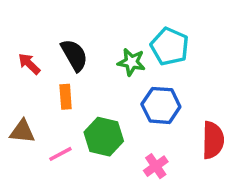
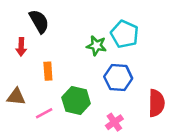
black semicircle: (74, 55) -> (39, 21), moved
red arrow: (29, 64) -> (21, 47), turned -132

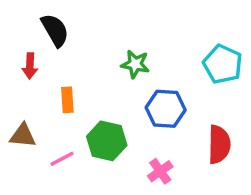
cyan pentagon: (125, 34) -> (223, 64), moved

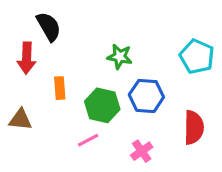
red arrow: (30, 66) -> (27, 58), size x1.4
green hexagon: (107, 141) -> (102, 105), moved
pink line: (62, 159) -> (88, 140), moved

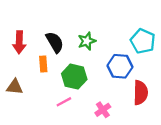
black semicircle: (49, 27) -> (55, 42), moved
green star: (120, 57) -> (87, 41), turned -30
blue hexagon: (146, 96) -> (120, 66), moved

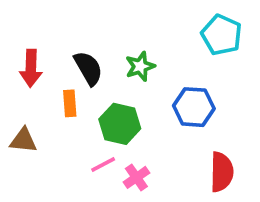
cyan pentagon: (143, 41) -> (222, 35), moved
red semicircle: (141, 93) -> (222, 172), moved
pink cross: (103, 110) -> (136, 177), moved

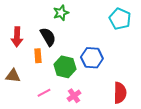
green star: (140, 66) -> (61, 13), moved
blue hexagon: (194, 107) -> (92, 58), moved
pink line: (103, 165) -> (44, 93), moved

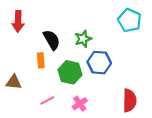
green star: (61, 13) -> (83, 39), moved
red arrow: (17, 37) -> (18, 21), moved

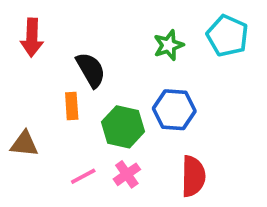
green star: (83, 39) -> (169, 45), moved
red semicircle: (130, 100) -> (193, 176), moved
pink cross: (80, 104) -> (127, 174), moved

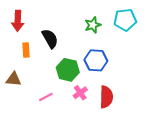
cyan pentagon: (227, 36) -> (125, 20), turned -30
orange rectangle: (72, 106) -> (26, 50), moved
pink cross: (127, 174) -> (80, 93), moved

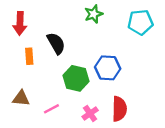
green star: (93, 25) -> (94, 14), moved
brown triangle: (14, 79) -> (21, 98), moved
pink cross: (80, 93) -> (90, 114), moved

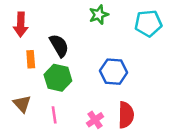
green hexagon: (76, 78) -> (58, 78), moved
brown triangle: (21, 98) -> (22, 104), turned 42
pink line: (51, 109) -> (54, 115), turned -70

